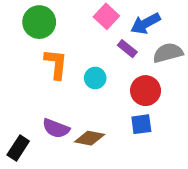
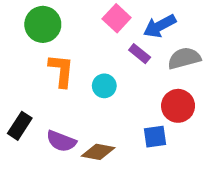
red circle: (146, 91) -> (178, 106), moved
black rectangle: (18, 148) -> (20, 126), moved

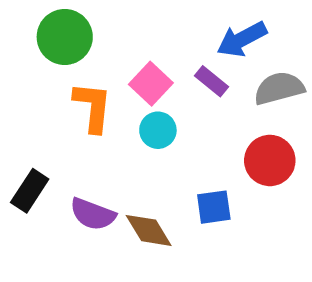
pink square: (117, 18) -> (151, 84), moved
blue square: (155, 137) -> (214, 207), moved
brown diamond: (98, 152) -> (149, 230), turned 48

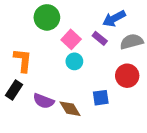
green circle: (65, 37) -> (47, 17), moved
orange L-shape: (93, 107) -> (23, 60), moved

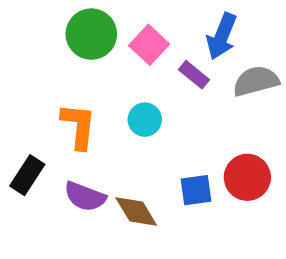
blue arrow: (114, 19) -> (222, 36), turned -40
pink square: (71, 39) -> (149, 45), moved
orange L-shape: (23, 60) -> (78, 126), moved
red circle: (127, 76) -> (247, 177), moved

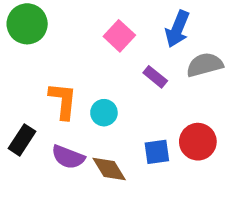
green circle: (91, 34) -> (27, 24), moved
purple rectangle: (194, 75) -> (155, 77), moved
cyan circle: (145, 120) -> (104, 113), moved

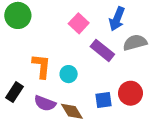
purple rectangle: (155, 77) -> (102, 50), size x1.5

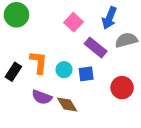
black rectangle: (14, 92) -> (13, 72), moved
blue square: (103, 100) -> (86, 74), moved

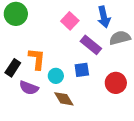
blue arrow: (109, 18) -> (104, 17), turned -35
cyan circle: (64, 70) -> (56, 76), moved
purple semicircle: (42, 97) -> (29, 88), moved

